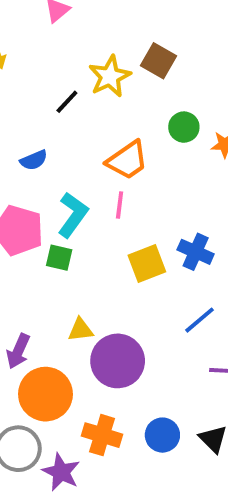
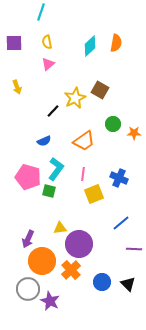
blue semicircle: (34, 160) -> (44, 141), moved
pink line: (120, 205) -> (83, 174), moved
blue cross: (196, 252) -> (119, 178), moved
orange cross: (102, 435) -> (71, 270), moved, turned 30

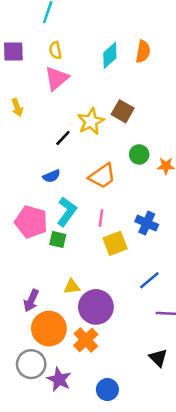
pink triangle: (48, 64) -> (57, 78), size x1.5
blue circle: (102, 282) -> (107, 390), moved

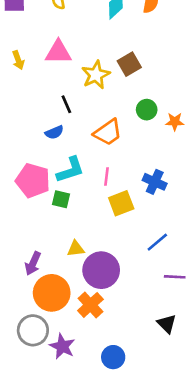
pink triangle: (57, 78) -> (58, 52), moved, turned 40
brown square: (123, 111) -> (129, 64), turned 30
black line: (63, 138) -> (66, 104), moved, turned -66
cyan L-shape: (67, 212) -> (70, 170), turned 36

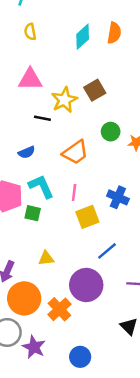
black line: (66, 104) -> (42, 118), moved, turned -56
cyan L-shape: (70, 170) -> (41, 186), turned -96
blue line: (157, 242) -> (107, 251), moved
purple circle: (101, 270) -> (86, 285), moved

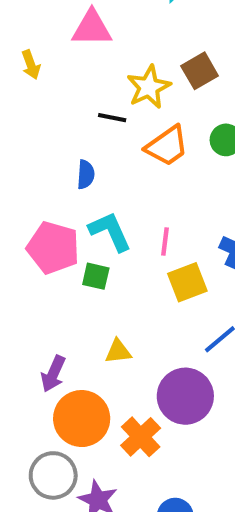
pink triangle: (30, 79) -> (92, 28), moved
blue semicircle: (27, 152) -> (86, 175), turned -63
orange trapezoid: (75, 152) -> (167, 146), moved

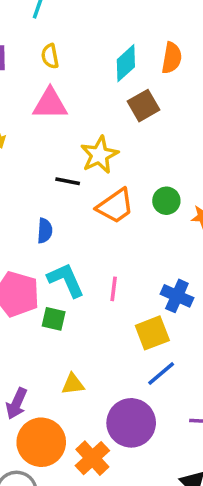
brown square: (200, 71) -> (143, 106), moved
yellow square: (187, 282) -> (152, 333), moved

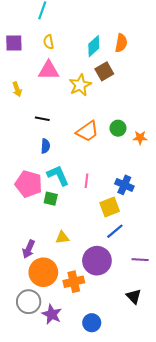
yellow star: (99, 155) -> (80, 85), moved
black line: (68, 181) -> (42, 119), moved
orange cross: (92, 458) -> (74, 282), turned 30

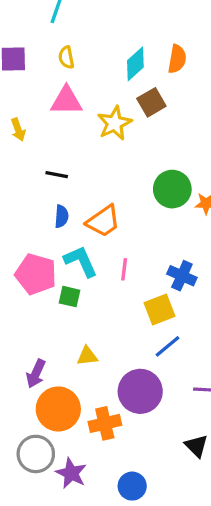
green circle: (118, 128) -> (172, 189), size x1.5
orange trapezoid: (87, 131) -> (103, 221), moved

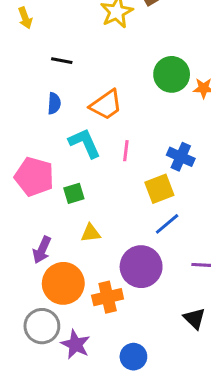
blue semicircle: (62, 216) -> (54, 103), moved
pink pentagon: (36, 274) -> (34, 177), moved
green square: (70, 297) -> (74, 193), moved, turned -30

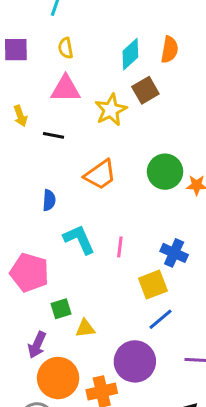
black line: (62, 61) -> (54, 135), moved
orange trapezoid: (106, 105) -> (100, 175), moved
green square: (74, 193) -> (61, 309), moved

